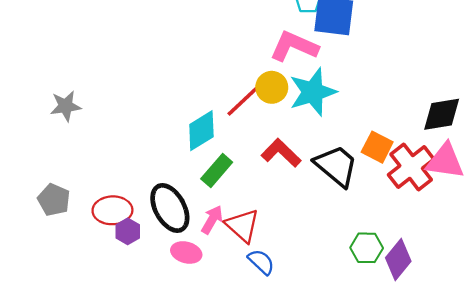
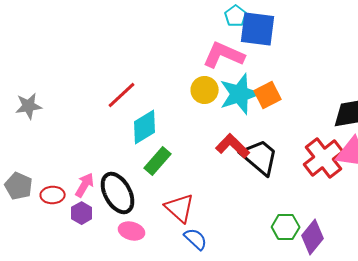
red line: (242, 101) -> (122, 95), moved
orange square: (377, 147) -> (268, 95), moved, turned 36
red L-shape: (281, 153) -> (233, 146), moved
red ellipse: (112, 210) -> (53, 195), moved, size x0.7
pink arrow: (212, 220) -> (85, 185), moved

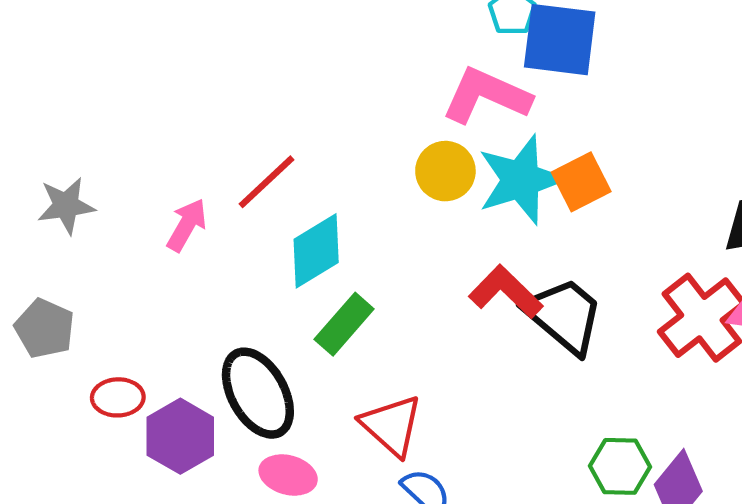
pink arrow: (85, 185) -> (187, 225), moved
gray pentagon: (19, 186) -> (45, 328), moved
purple hexagon: (82, 213) -> (180, 436), size x1.5

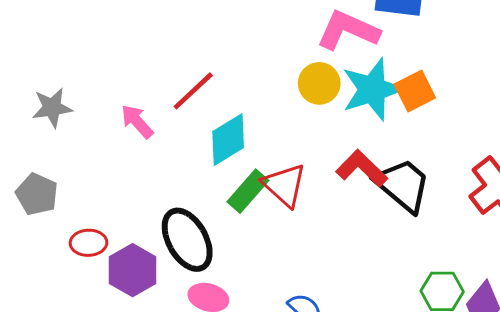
pink arrow: (187, 225) -> (137, 121), turned -72
red triangle: (392, 425) -> (284, 185), moved

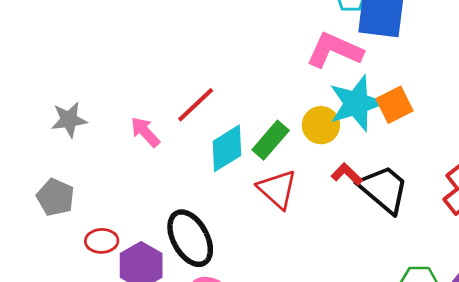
yellow circle: (319, 83) -> (321, 125), moved
red L-shape: (362, 168) -> (347, 174), size x0.7
green rectangle: (248, 191) -> (271, 140), moved

